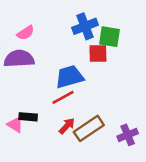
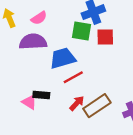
green square: (110, 37) -> (82, 31), moved
blue trapezoid: (69, 77) -> (63, 58), moved

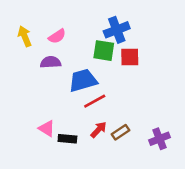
purple semicircle: (33, 42) -> (51, 62), size x0.7
black rectangle: (41, 95) -> (67, 139), moved
brown rectangle: (97, 106) -> (121, 132), size x0.6

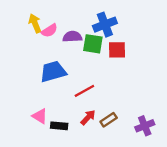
yellow arrow: (25, 36) -> (35, 23), moved
purple semicircle: (51, 62) -> (72, 37), moved
blue trapezoid: (83, 80) -> (53, 72), moved

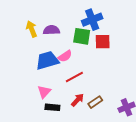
yellow arrow: (35, 23) -> (32, 29), moved
pink semicircle: (49, 31) -> (65, 56), moved
purple semicircle: (72, 37) -> (51, 30), moved
pink triangle: (40, 116) -> (44, 92), moved, turned 40

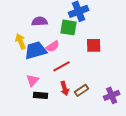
yellow arrow: (32, 29) -> (21, 41), moved
red square: (103, 42) -> (94, 45), moved
red arrow: (77, 100) -> (65, 88), turned 120

